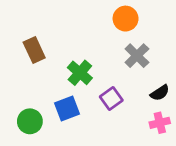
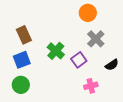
purple square: (111, 98) -> (79, 60), moved
blue square: (67, 108) -> (22, 60), moved
pink cross: (160, 123) -> (91, 86), moved

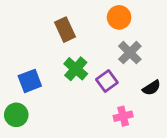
brown rectangle: (24, 35) -> (65, 30), moved
green circle: (21, 85) -> (16, 115), moved

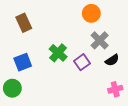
brown rectangle: (65, 30) -> (24, 23), moved
black semicircle: (152, 88) -> (112, 60), moved
pink cross: (123, 116) -> (115, 89), moved

